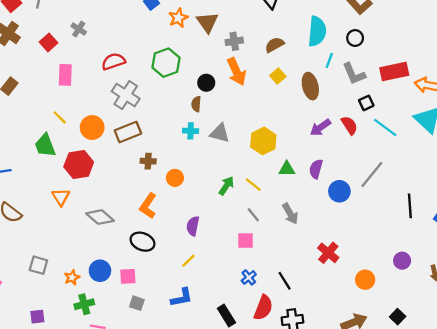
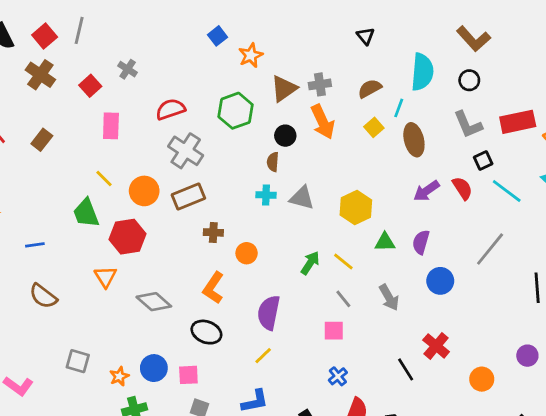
brown triangle: (207, 22) -> (284, 89), moved, turned 30
cyan line: (329, 60) -> (399, 108), moved
blue circle: (339, 191) -> (440, 281), moved
purple semicircle: (193, 226) -> (269, 313), size x1.4
black line: (285, 281) -> (406, 369), moved

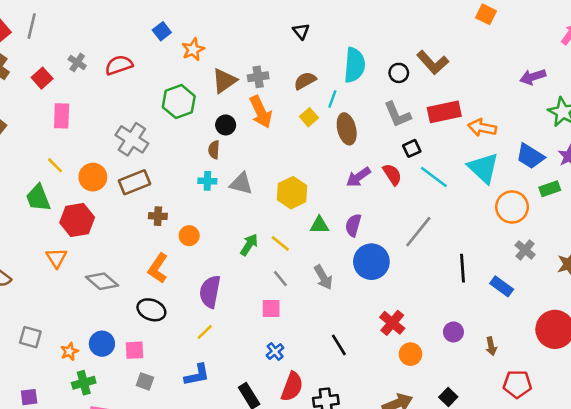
brown L-shape: (473, 39) -> (433, 62), moved
red semicircle: (170, 109) -> (119, 65), moved
blue circle: (440, 281) -> (371, 262), size x1.4
red cross: (436, 346) -> (392, 323), moved

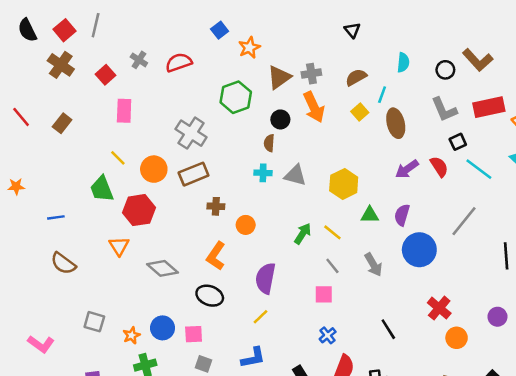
cyan semicircle: (354, 65) -> (403, 62), size x0.6

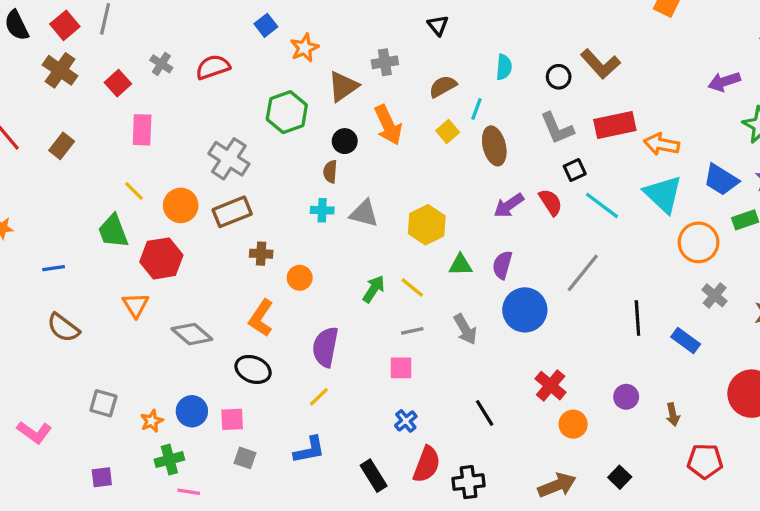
gray cross: (311, 74) -> (385, 62), moved
gray line: (332, 266) -> (412, 331), turned -63

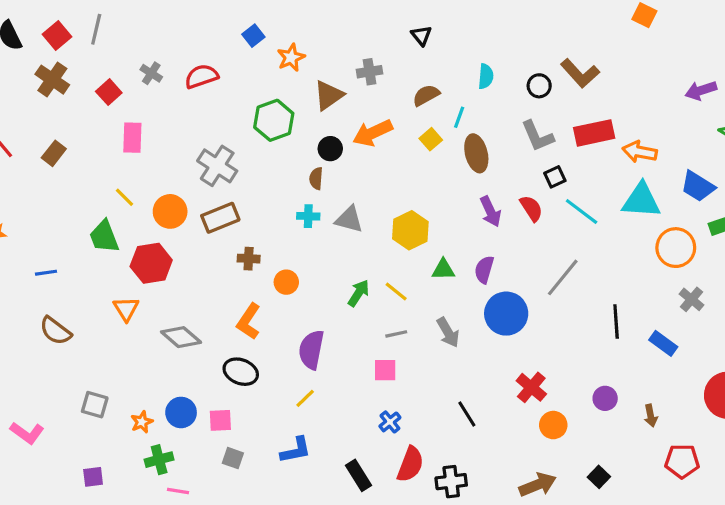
orange arrow: (388, 125) -> (373, 133), turned 90
cyan triangle: (663, 194) -> (641, 200), turned -39
purple arrow: (509, 205) -> (490, 211), turned -80

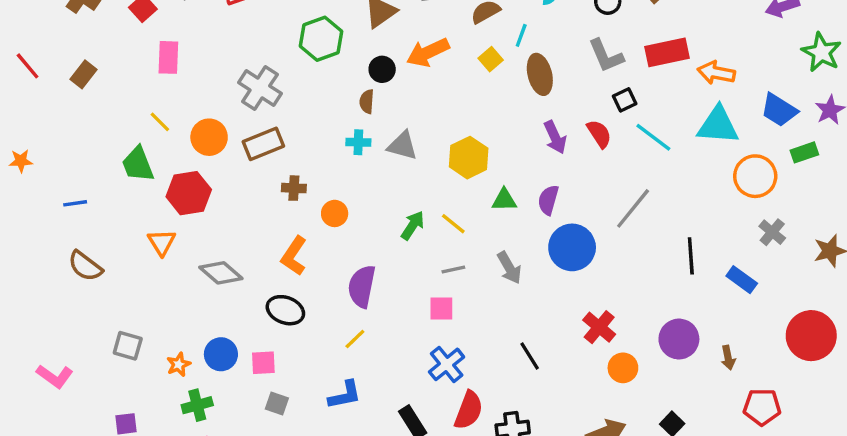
purple circle: (605, 398) -> (679, 339), size x1.5
blue cross: (390, 422) -> (447, 364), size x1.5

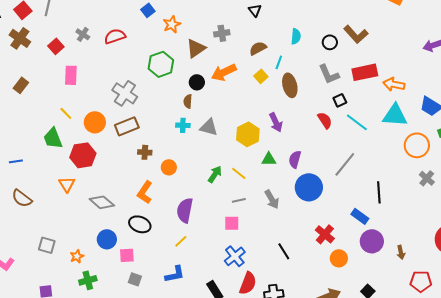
purple arrow: (555, 137) -> (276, 122), moved
blue rectangle: (742, 280) -> (360, 216), moved
blue circle: (221, 354) -> (107, 239), moved

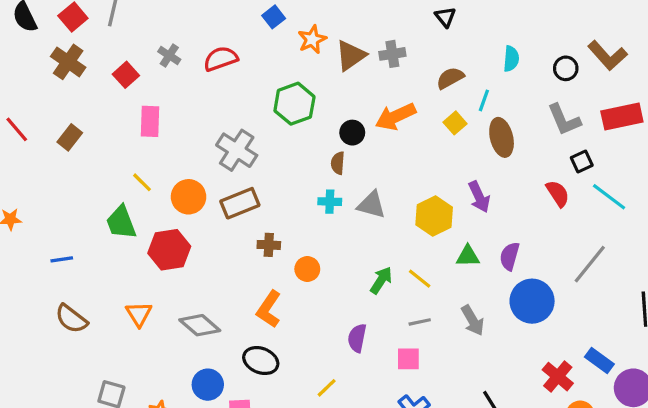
brown triangle: (196, 48) -> (351, 56), moved
orange triangle: (67, 184) -> (139, 314), moved
purple semicircle: (185, 210) -> (357, 338), moved, size x0.7
blue rectangle: (360, 216) -> (599, 361), moved

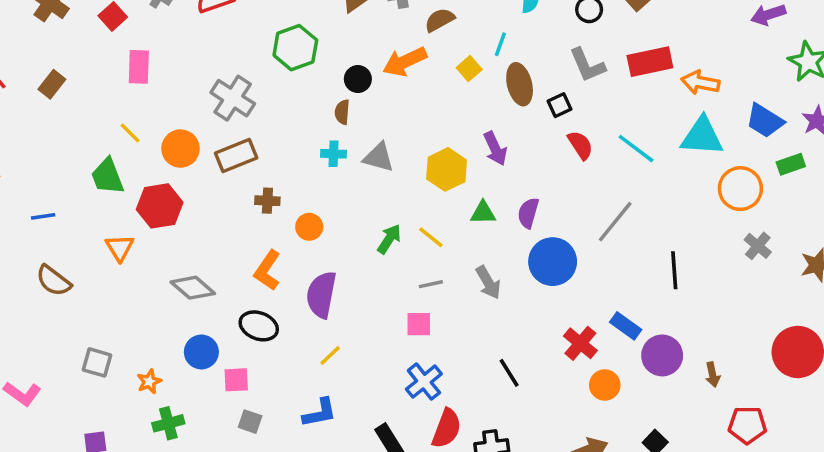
brown semicircle: (450, 78) -> (440, 20), moved
black square: (582, 161) -> (560, 105), moved
orange triangle: (139, 314) -> (120, 248), moved
purple semicircle: (357, 338) -> (321, 295), moved, size x1.5

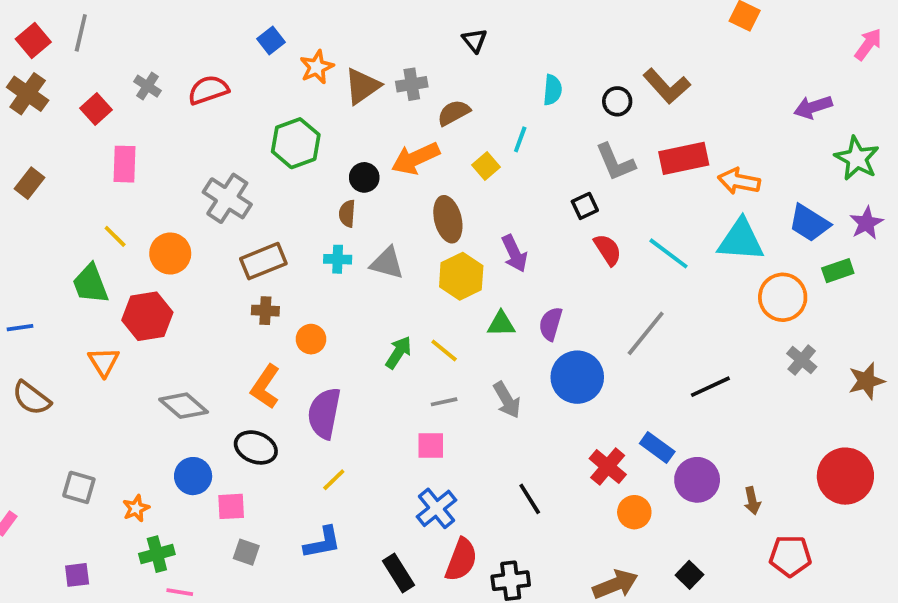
brown ellipse: (520, 84) -> (448, 219), moved
brown rectangle: (236, 156) -> (263, 261), moved
black line: (674, 270) -> (710, 387), turned 69

